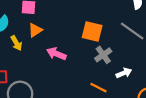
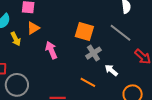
pink arrow: (56, 54) -> (51, 50), turned 42
white arrow: (124, 73) -> (111, 70), turned -120

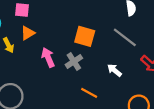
gray cross: (93, 53) -> (74, 61), moved
white arrow: (111, 70) -> (114, 70), moved

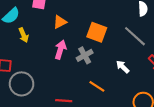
orange triangle: (28, 33) -> (60, 22), moved
pink arrow: (48, 57) -> (60, 50), turned 36

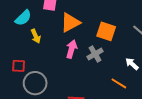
orange triangle: (60, 22) -> (70, 23), size x1.5
orange line: (97, 86) -> (119, 83), moved

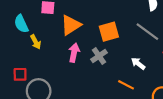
cyan semicircle: (23, 18) -> (21, 24), turned 114
orange square: (106, 31) -> (109, 32), turned -30

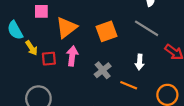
gray cross: (99, 56) -> (103, 70), moved
white arrow: (138, 63) -> (140, 62), turned -120
red square: (20, 74) -> (49, 59), moved

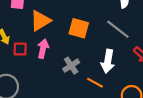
orange square: (107, 31) -> (79, 28), turned 30
white arrow: (140, 62) -> (108, 61), size x1.5

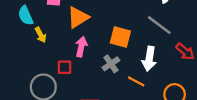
orange square: (79, 28) -> (120, 37), moved
red square: (20, 49) -> (65, 67), moved

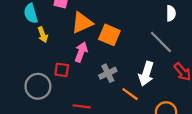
orange square: (120, 37) -> (109, 35), moved

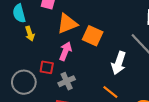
gray cross: (108, 73) -> (67, 81), moved
white arrow: (146, 74) -> (119, 63), moved

